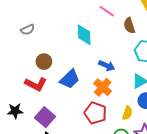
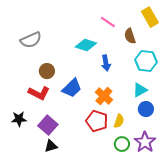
gray semicircle: (27, 30) -> (31, 40), size x1.5
cyan diamond: (84, 35) -> (86, 45), turned -70
blue arrow: (107, 66) -> (106, 63), moved, turned 56
yellow semicircle: (127, 113) -> (119, 121), moved

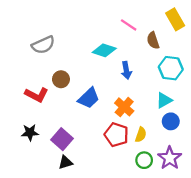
red L-shape: (39, 93) -> (37, 95), moved

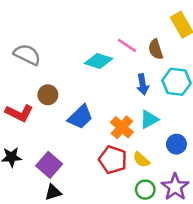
pink line: (129, 25) -> (127, 45), moved
gray semicircle: (43, 45) -> (27, 55), turned -130
blue arrow: (126, 70) -> (143, 84), moved
cyan triangle: (164, 100) -> (149, 119), moved
yellow semicircle: (141, 135) -> (141, 160), turned 112

